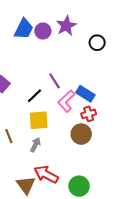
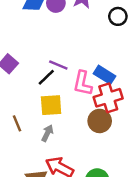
purple line: (55, 81) -> (58, 65), moved, turned -35
pink L-shape: (66, 101) -> (83, 83), turned -35
red cross: (89, 114) -> (108, 98), size x1.6

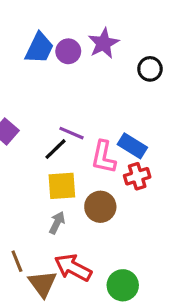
red cross: (108, 98) -> (137, 176), size x0.7
brown circle: (100, 121) -> (100, 207), moved
brown line: (17, 123) -> (17, 261), moved

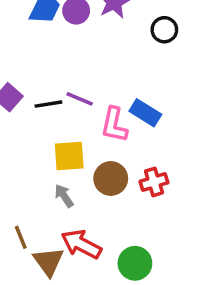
black line: (55, 149) -> (48, 104), moved, turned 35
red cross: (137, 176) -> (154, 182), moved
gray arrow: (57, 223) -> (64, 196), turned -60

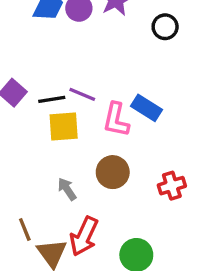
yellow square: (69, 156) -> (64, 126), moved
red cross: (154, 182) -> (172, 186), moved
red arrow: (81, 244) -> (84, 236), turned -93

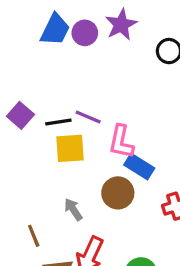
blue rectangle: (146, 108) -> (139, 167), moved
brown line: (25, 230) -> (34, 236), moved

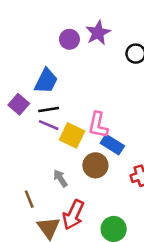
blue trapezoid: (55, 30) -> (46, 81), moved
purple line: (88, 117) -> (49, 125), moved
yellow square: (70, 148) -> (72, 135), moved, turned 30

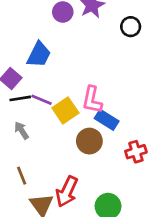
black line: (49, 109) -> (20, 98), moved
yellow square: (72, 135) -> (65, 110), turned 30
gray arrow: (60, 178) -> (22, 130), moved

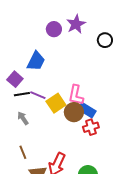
brown circle: (89, 141) -> (74, 112), moved
red cross: (136, 152) -> (91, 127), moved

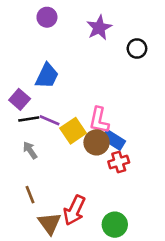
purple circle: (54, 29) -> (47, 17), moved

